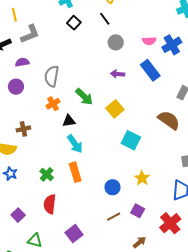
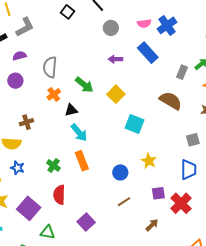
purple square: (138, 211) -> (158, 193), moved, turned -32
purple square: (18, 215) -> (29, 208), size x1.6

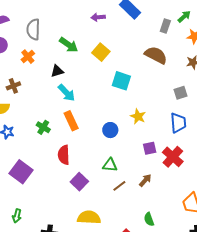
orange cross: (54, 94) -> (28, 57), moved
red semicircle: (59, 195) -> (64, 155), moved
brown line: (124, 202) -> (119, 186), moved
green triangle: (48, 232) -> (110, 165), moved

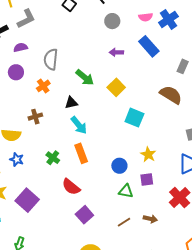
brown cross: (13, 86) -> (35, 117), moved
purple square: (150, 148) -> (147, 179), moved
red semicircle: (64, 155) -> (71, 187), turned -54
green triangle: (110, 165) -> (126, 191), moved
brown arrow: (145, 180) -> (150, 219), turned 56

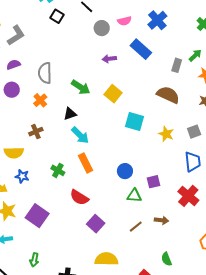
pink semicircle: (146, 17) -> (124, 21), moved
yellow star: (148, 154) -> (166, 134), moved

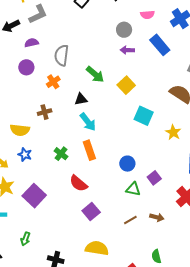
gray circle: (102, 28) -> (124, 30), moved
purple square: (154, 182) -> (154, 178), turned -32

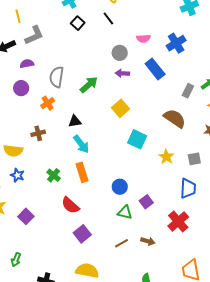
green arrow: (95, 74) -> (89, 85), moved, turned -84
purple square: (34, 196) -> (26, 216), size x0.7

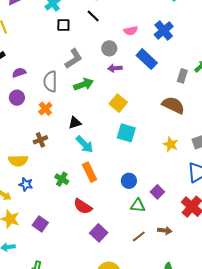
black square: (78, 23) -> (63, 25), turned -32
gray L-shape: (34, 35) -> (74, 59), moved
green arrow: (89, 85) -> (84, 84), turned 30
cyan square: (137, 139) -> (126, 133), moved

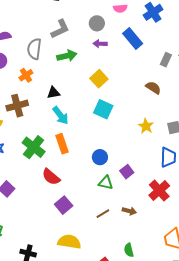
brown semicircle: (173, 105) -> (153, 88), size x0.7
brown cross: (40, 140) -> (17, 106), size x1.5
green cross: (62, 179) -> (34, 147), size x1.6

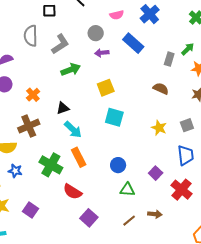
gray semicircle: (34, 49) -> (31, 36), moved
yellow square: (99, 79) -> (106, 88), turned 30
purple square: (127, 172) -> (156, 173), moved

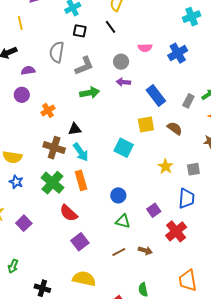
blue rectangle: (133, 43) -> (156, 96), moved
yellow square: (106, 88) -> (146, 124), moved
brown cross: (29, 126) -> (54, 148), moved, turned 30

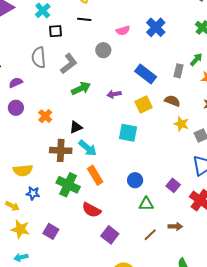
black line: (111, 27) -> (84, 19), turned -32
purple arrow: (123, 82) -> (114, 94), moved
yellow star: (166, 166) -> (181, 124), moved

